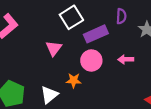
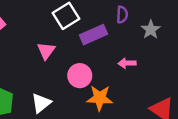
pink circle: (91, 60) -> (80, 76), moved
orange star: (74, 80) -> (100, 98), moved, size x1.5

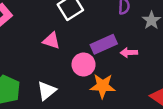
purple rectangle: (93, 35) -> (104, 44), moved
pink triangle: (46, 51) -> (51, 41), turned -48

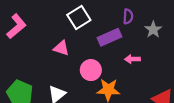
purple rectangle: (104, 44) -> (109, 37), moved

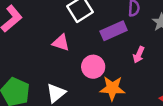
pink arrow: (132, 59) -> (139, 55), turned -64

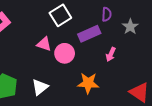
pink circle: (93, 67) -> (65, 53), moved

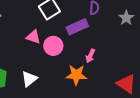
gray star: (130, 27) -> (126, 18), moved
pink arrow: (111, 54) -> (90, 56), moved

